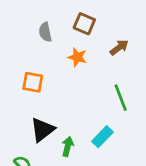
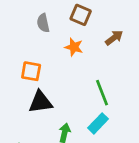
green line: (121, 98) -> (102, 93), moved
black triangle: (42, 130) -> (40, 102), moved, turned 30

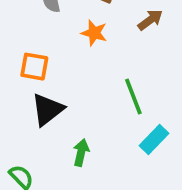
black triangle: (40, 102) -> (47, 110), turned -30
cyan rectangle: (98, 123) -> (154, 139), moved

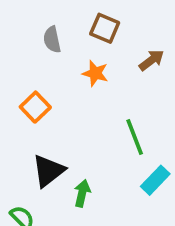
orange square: (34, 67) -> (35, 107), turned 36
black triangle: (47, 110) -> (48, 171), moved

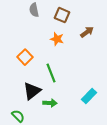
gray semicircle: (52, 40) -> (34, 10), moved
green line: (135, 137) -> (51, 73), moved
green arrow: (82, 193) -> (50, 103), turned 80

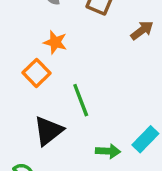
orange star: (57, 39) -> (55, 42), moved
green arrow: (50, 103) -> (108, 151), moved

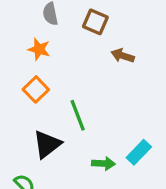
brown arrow: (142, 30) -> (123, 56), moved, turned -125
orange star: (55, 42) -> (39, 49), moved

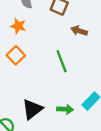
green line: (78, 115) -> (62, 61), moved
black triangle: (47, 144) -> (32, 109), moved

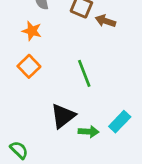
brown arrow: (79, 31) -> (106, 21), moved
black triangle: (32, 109) -> (63, 116), moved

